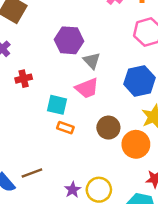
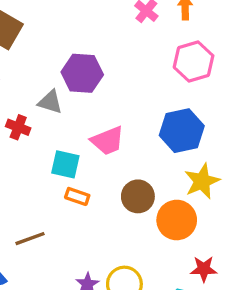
gray triangle: (92, 61) -> (50, 102), moved, turned -30
red cross: (24, 79) -> (18, 127), turned 35
brown line: (32, 173) -> (30, 239), moved

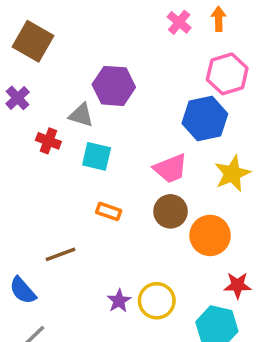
blue hexagon: (182, 131) -> (205, 119), moved
pink trapezoid: (108, 141) -> (170, 168), moved
cyan square: (65, 164) -> (97, 156), moved
yellow star: (202, 181) -> (232, 174), moved

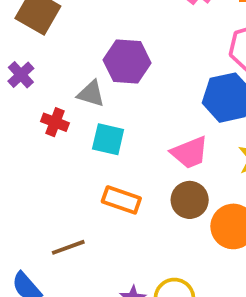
orange rectangle: (109, 211) -> (121, 200), size x1.4

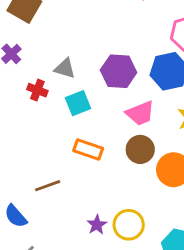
purple hexagon: (127, 61) -> (119, 71), moved
cyan square: (108, 139) -> (78, 103), turned -35

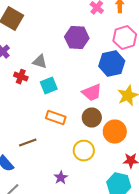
purple hexagon: (119, 71) -> (77, 38), moved
purple star: (97, 225) -> (61, 178), moved
yellow circle: (129, 225) -> (84, 151), moved

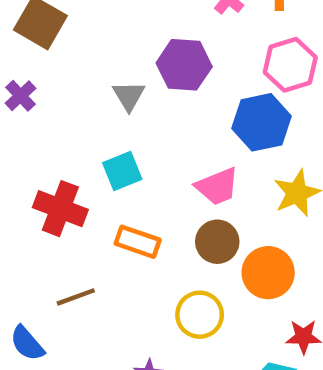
gray triangle: (40, 62) -> (129, 96), moved, turned 42
red cross: (21, 77) -> (60, 209), moved, size x1.6

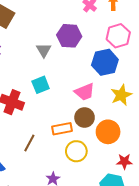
orange rectangle: (138, 242) -> (62, 129), moved, turned -30
brown line: (76, 297) -> (29, 143), moved, turned -42

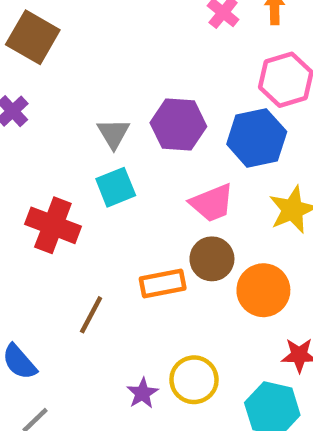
purple hexagon: (69, 36) -> (178, 125), moved
gray triangle: (44, 50) -> (113, 133), moved
yellow circle: (76, 151) -> (194, 380), moved

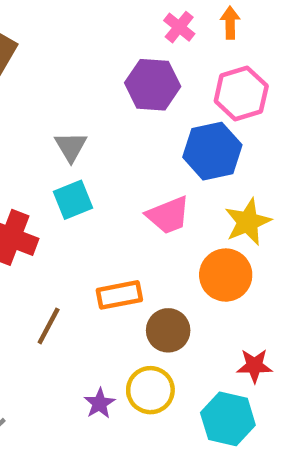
purple hexagon: (178, 125) -> (153, 85), moved
brown circle: (212, 259) -> (168, 330), moved
orange circle: (263, 290) -> (226, 275), moved

